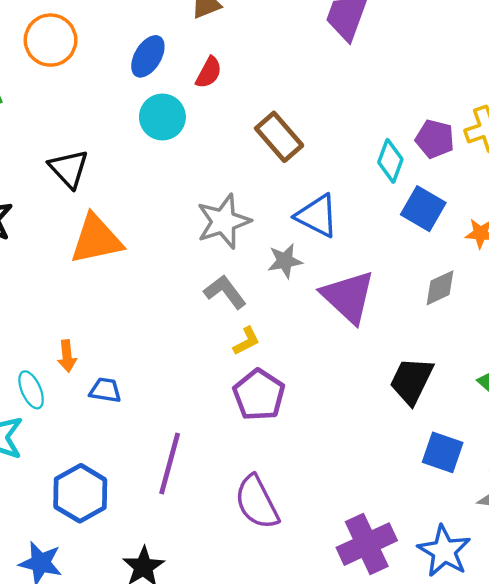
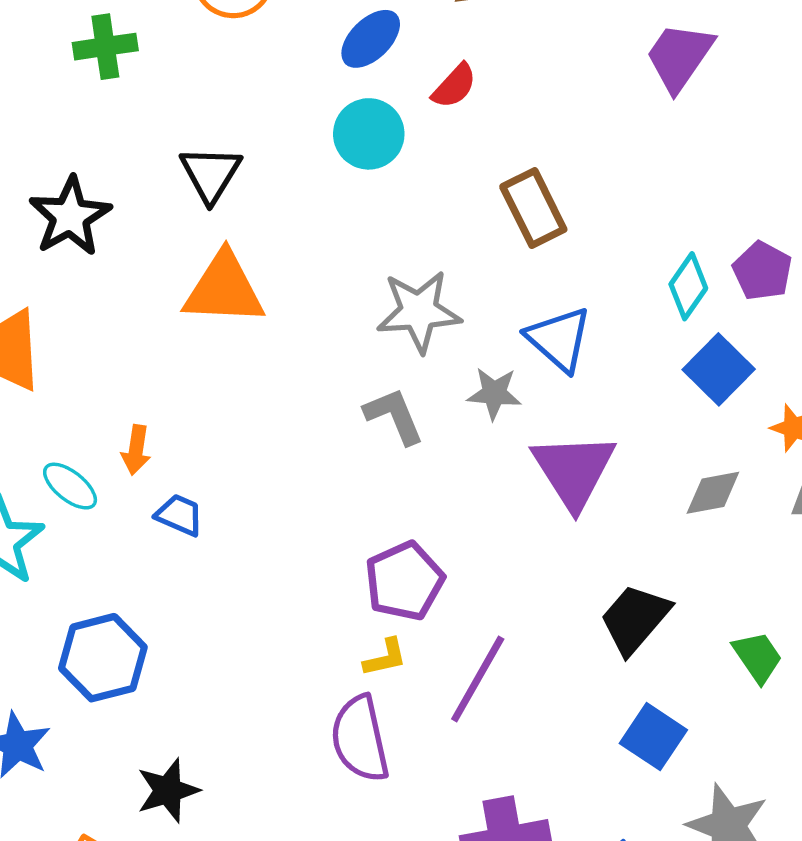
yellow L-shape: (246, 341) -> (385, 658), moved
cyan ellipse: (31, 390) -> (70, 486), turned -42
purple line: (170, 463) -> (478, 679), moved

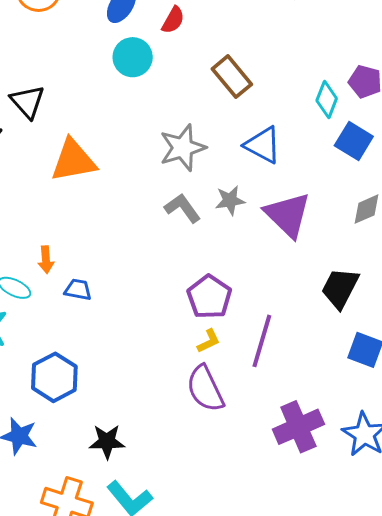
black triangle: (211, 174) -> (27, 102), moved
gray star: (494, 393) -> (230, 200), moved
black star: (168, 790) -> (107, 442), turned 30

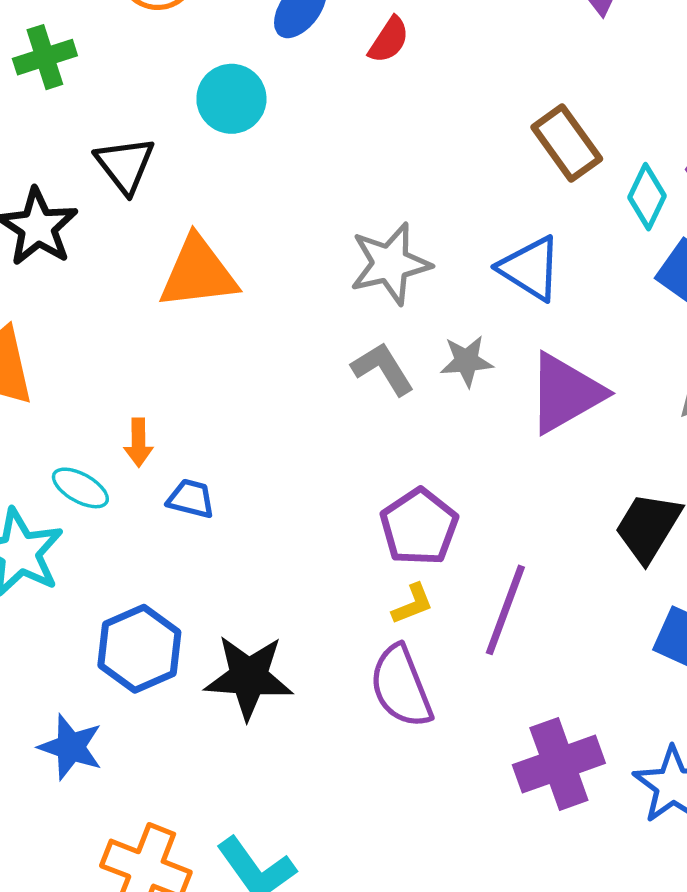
cyan circle: (133, 57) -> (231, 99), moved
brown rectangle: (232, 77) -> (567, 143), moved
purple triangle: (288, 215) -> (565, 393), turned 42
black star: (107, 442) -> (249, 677), moved, size x1.4

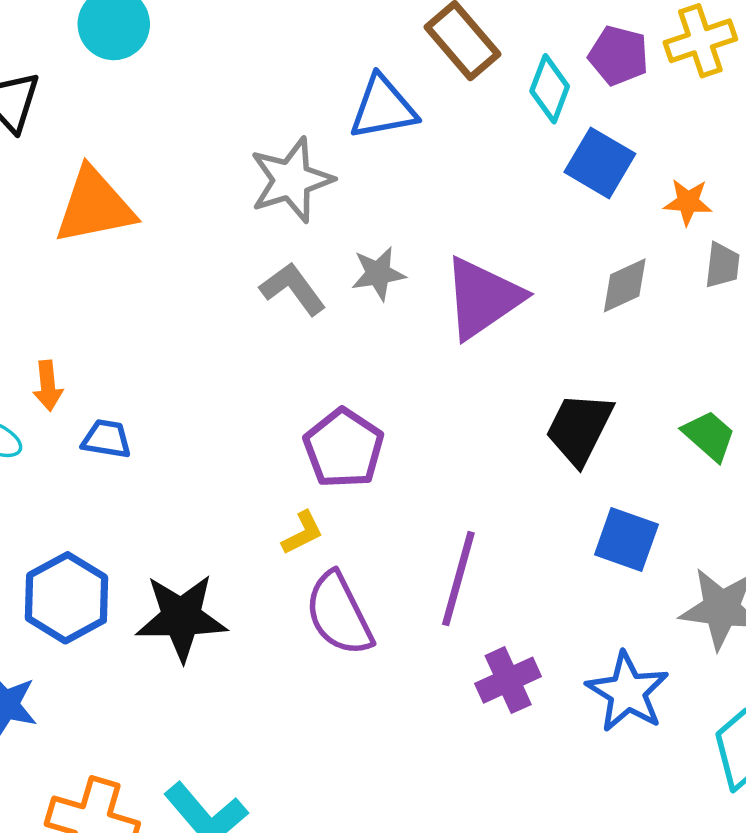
blue triangle: (530, 268) -> (383, 108), moved, turned -38
yellow L-shape: (413, 604) -> (302, 533), moved
purple line: (505, 610) -> (458, 579), moved
purple cross: (559, 764) -> (508, 680), size x0.7

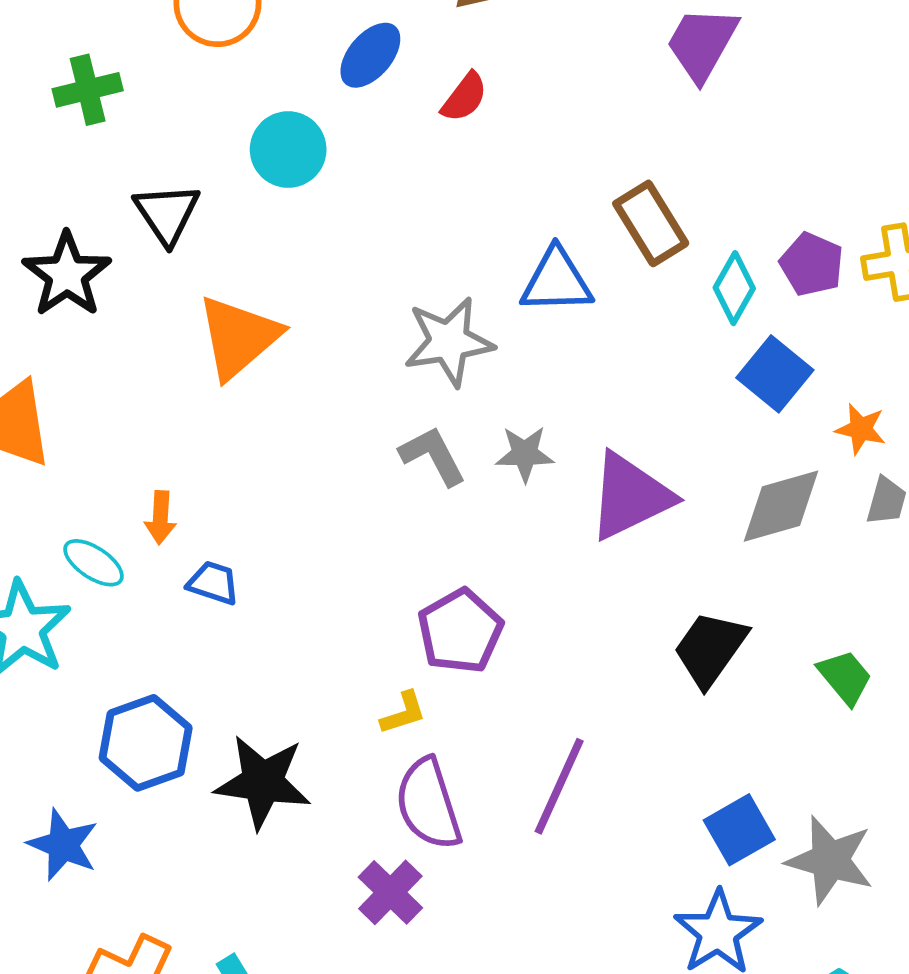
orange triangle: (95, 206) -> (238, 337), turned -38
gray diamond: (625, 285) -> (781, 506), size x1.4
blue square: (626, 539) -> (739, 830), moved, turned 32
purple cross: (508, 680) -> (390, 892), moved, turned -30

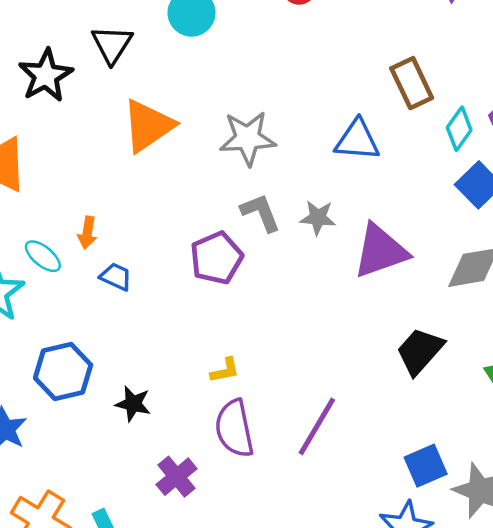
blue triangle: (557, 281) -> (357, 140), moved
gray star: (449, 342) -> (248, 138), moved
purple pentagon: (460, 631) -> (216, 258), moved
black star: (263, 782) -> (133, 404), size x0.6
purple cross: (390, 892) -> (177, 477), moved

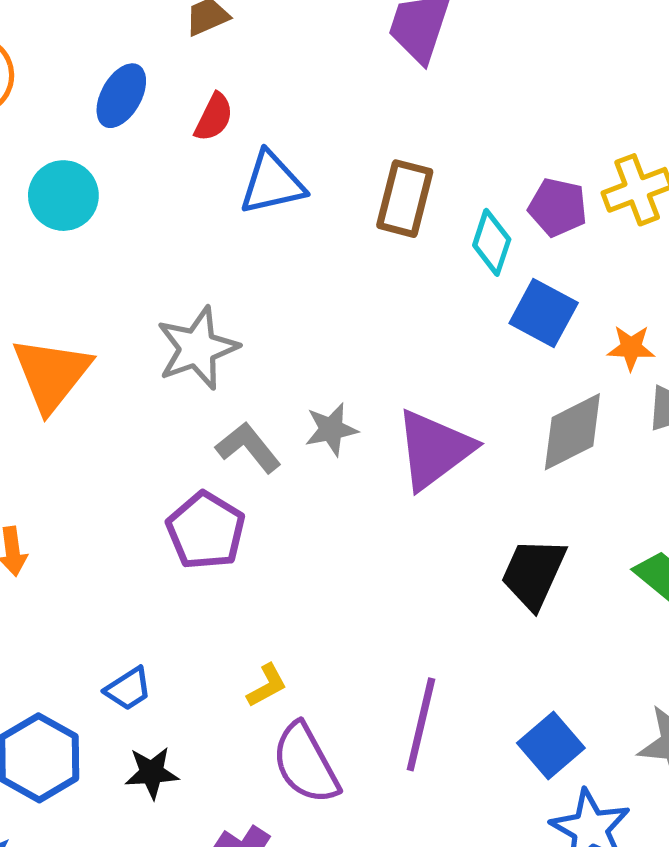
brown rectangle: (412, 83) -> (405, 199), turned 57
blue triangle: (357, 140) -> (272, 183), moved
blue trapezoid: (116, 277) -> (128, 689), moved, turned 140
blue square: (426, 466) -> (551, 746), moved

